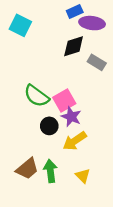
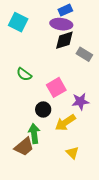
purple ellipse: (92, 23) -> (61, 24), moved
green semicircle: (37, 96) -> (24, 74), moved, size x0.7
purple star: (71, 117) -> (80, 101), moved, turned -30
green arrow: (50, 171) -> (34, 134), moved

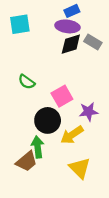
cyan square: (18, 22) -> (20, 24), turned -36
gray rectangle: (84, 54) -> (93, 42), moved
black circle: (43, 109) -> (48, 120), size x1.5
yellow triangle: (72, 153) -> (80, 168), size x1.5

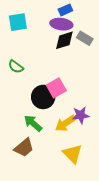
green semicircle: (27, 82) -> (16, 67), moved
purple star: (88, 112) -> (81, 115), moved
black circle: (48, 120) -> (43, 97), moved
green arrow: (38, 147) -> (33, 123), moved, turned -42

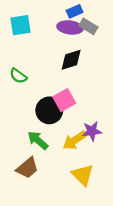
gray rectangle: (85, 38) -> (88, 26), moved
black diamond: (64, 40) -> (71, 60), moved

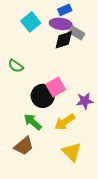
cyan square: (21, 25) -> (31, 22), moved, turned -30
gray rectangle: (88, 26) -> (77, 33), moved
black diamond: (71, 60) -> (64, 40), moved
purple star: (92, 131) -> (85, 101), moved

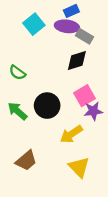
black diamond: (64, 40) -> (77, 60), moved
pink square: (56, 87) -> (85, 96), moved
green arrow: (33, 122) -> (17, 111), moved

